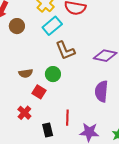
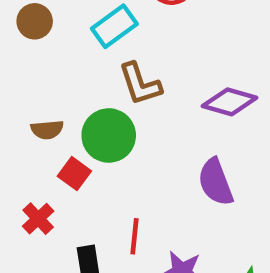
green circle: (53, 74) -> (109, 135), size x1.5
purple semicircle: (101, 91) -> (216, 182), turned -30

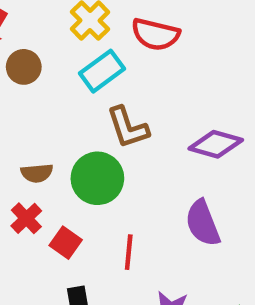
red square: (74, 174) -> (66, 243), moved
red cross: (38, 219) -> (26, 218), moved
red line: (134, 236) -> (129, 252), moved

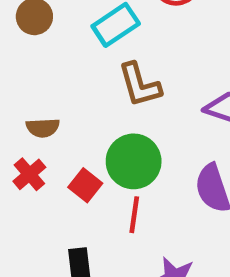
green circle: (97, 178) -> (134, 161), moved
red square: (66, 243) -> (85, 185), moved

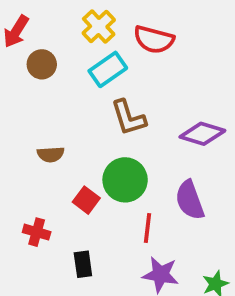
red cross: (29, 174) -> (37, 232), moved, turned -32
red line: (134, 215) -> (148, 228), moved

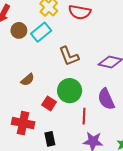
cyan rectangle: (108, 69) -> (41, 32), moved
brown semicircle: (51, 154) -> (28, 80), turned -32
red cross: (37, 232) -> (23, 123), size x1.5

